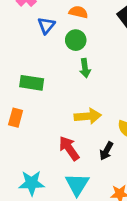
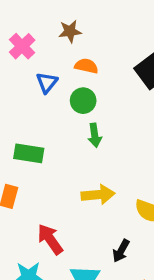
red arrow: (69, 148) -> (50, 239), moved
black arrow: (106, 151) -> (121, 251), moved

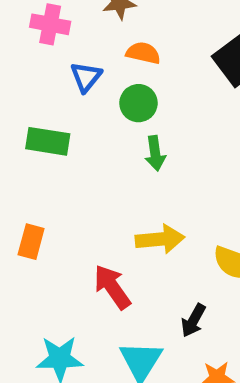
pink cross: (22, 46) -> (50, 24), turned -35
green rectangle: (29, 153) -> (48, 141), moved
red arrow: (50, 239) -> (112, 287), moved

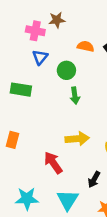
pink cross: (50, 24) -> (35, 31), moved
orange semicircle: (143, 53) -> (86, 46), moved

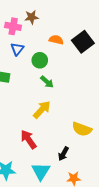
green arrow: (75, 96) -> (47, 82), turned -40
yellow arrow: (77, 139) -> (42, 110), moved, turned -42

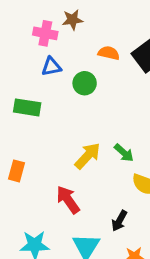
blue triangle: (17, 49) -> (51, 67), turned 40
green arrow: (47, 82) -> (124, 153), moved

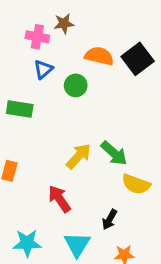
orange semicircle: (109, 53) -> (99, 56), size x1.4
blue triangle: (51, 67) -> (43, 69), turned -30
green arrow: (124, 153) -> (114, 153), size x1.4

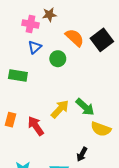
orange semicircle: (99, 56) -> (75, 38), turned 30
red arrow: (59, 199) -> (36, 126), moved

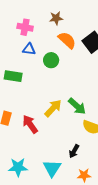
brown star: (49, 15) -> (56, 18), moved
blue triangle: (35, 47) -> (29, 49), turned 48

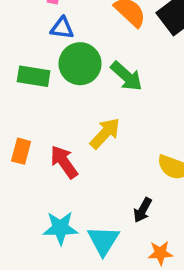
green circle: (51, 60) -> (80, 64), moved, size x1.5
green arrow: (77, 106) -> (126, 76), moved
cyan star: (18, 167) -> (60, 228), moved

